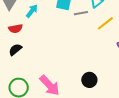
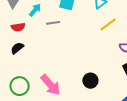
gray line: (81, 13) -> (53, 23), moved

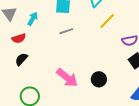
gray line: (53, 23) -> (66, 31), moved
pink arrow: (50, 85) -> (67, 78), moved

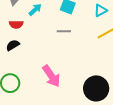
black circle: (99, 79) -> (96, 88), moved, size x1.6

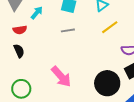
black semicircle: (13, 45) -> (19, 51), turned 104

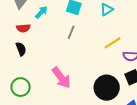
yellow line: (110, 27) -> (113, 43), moved
gray line: (68, 30) -> (71, 32), turned -64

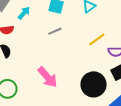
gray line: (71, 32) -> (55, 31), turned 48

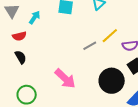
gray line: (55, 31) -> (90, 46), moved

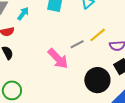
pink arrow: (65, 79) -> (58, 59), moved

